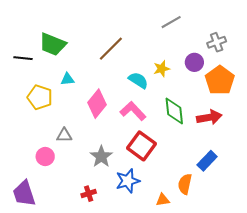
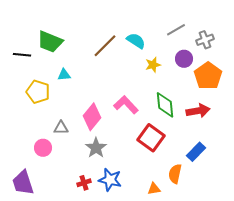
gray line: (171, 22) -> (176, 30), moved
cyan semicircle: (138, 80) -> (136, 41), moved
pink diamond: (97, 104) -> (92, 117), moved
red square: (141, 146) -> (151, 138), moved
blue star: (128, 181) -> (110, 180), moved, turned 30

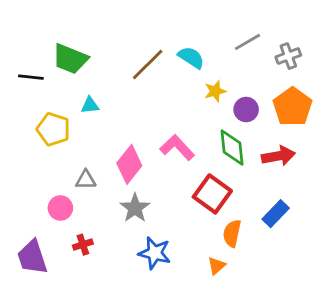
purple circle: (184, 59) -> (246, 110), moved
orange semicircle: (175, 174) -> (232, 233), moved
red cross: (84, 183) -> (83, 245), moved
orange triangle: (154, 189) -> (217, 266), turned -32

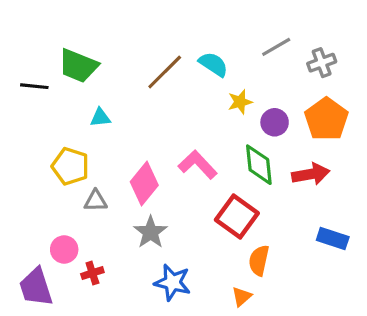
yellow pentagon: (53, 129) -> (70, 166), moved
pink circle: (60, 208) -> (64, 249), moved
blue rectangle: (276, 214) -> (333, 238), moved, turned 64

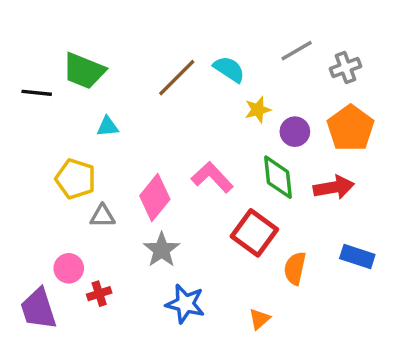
orange semicircle: (259, 260) -> (295, 268), moved

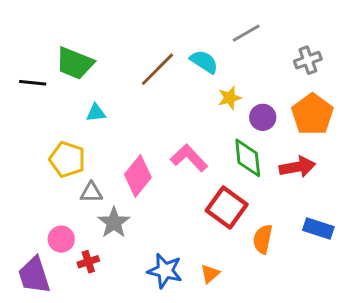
gray line: (297, 51) -> (246, 33), moved
gray star: (162, 250) -> (114, 223), moved
orange triangle: (259, 319) -> (210, 274), moved

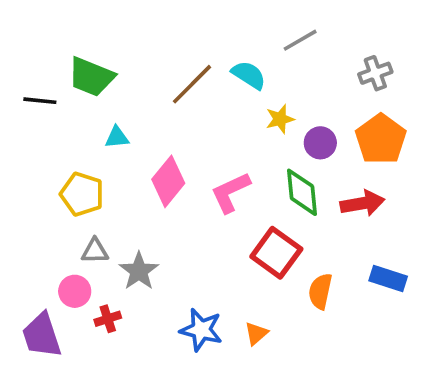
pink L-shape: (189, 158) -> (230, 192), turned -72
pink diamond: (138, 176) -> (168, 181), moved
gray triangle: (91, 192) -> (95, 251), moved

